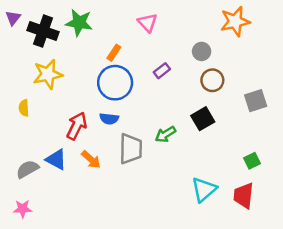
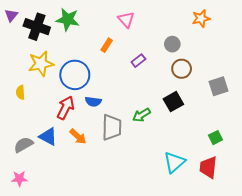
orange star: (235, 21) -> (201, 18), size x0.7
orange rectangle: (114, 53) -> (107, 45), moved
blue circle: (115, 83) -> (75, 75), moved

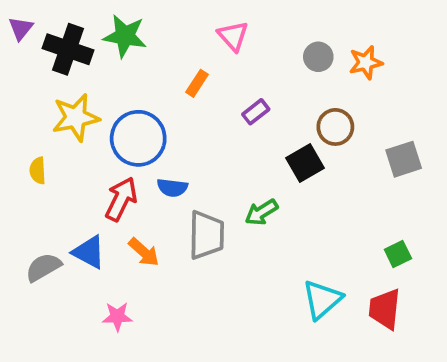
orange star: (201, 18) -> (366, 63), moved
gray circle: (172, 44) -> (318, 57), moved
black square: (173, 102) -> (305, 163), moved
pink star: (19, 179) -> (117, 317), moved

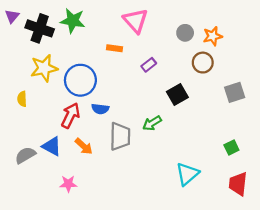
pink triangle: (233, 36) -> (136, 21), size x1.4
orange rectangle: (197, 83) -> (115, 48), turned 64
brown circle: (335, 127) -> (203, 63), moved
red trapezoid: (385, 309) -> (238, 184), moved

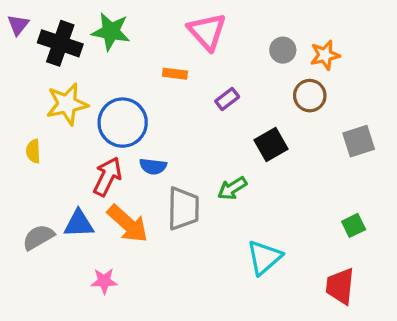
blue triangle: (52, 146) -> (79, 224), turned -30
orange arrow: (84, 146) -> (128, 224), size x1.5
cyan triangle: (187, 174) -> (264, 257), moved
red trapezoid: (238, 184) -> (340, 286), moved

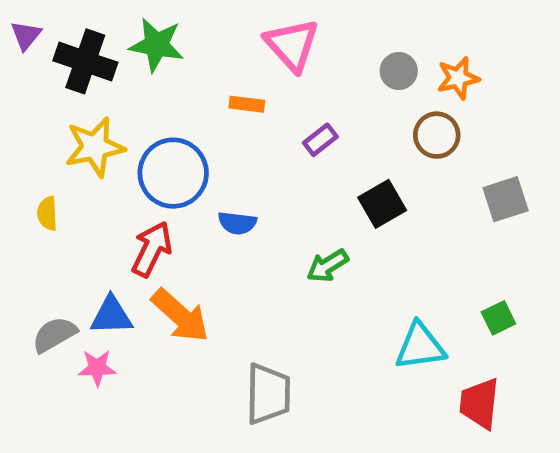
blue semicircle: (153, 166) -> (237, 223), moved
gray trapezoid: (183, 209) -> (268, 394), moved
cyan triangle: (264, 257) -> (420, 346), moved, turned 33
pink star: (104, 281) -> (97, 368), moved

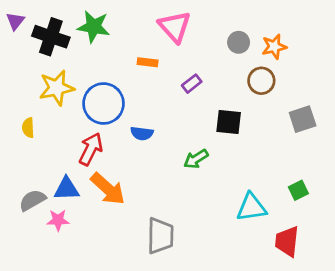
black square: (382, 204) -> (229, 122), turned 36

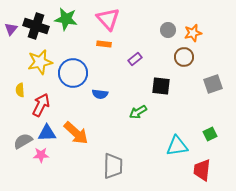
purple triangle: (15, 21) -> (11, 29), moved
pink triangle: (175, 27) -> (108, 19), moved
red arrow: (91, 149) -> (41, 105), moved

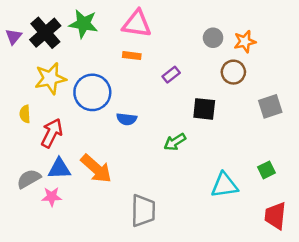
pink triangle: (108, 19) -> (137, 24), turned -40
black cross: (36, 26) -> (45, 33), turned 30
red trapezoid: (202, 170) -> (275, 216), moved

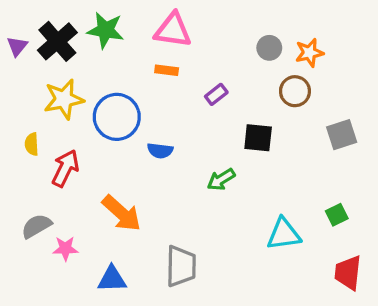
blue triangle: (59, 169) -> (112, 279), moved

